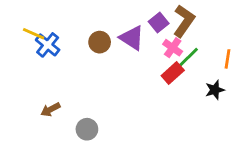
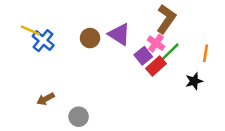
purple square: (159, 22) -> (143, 56), moved

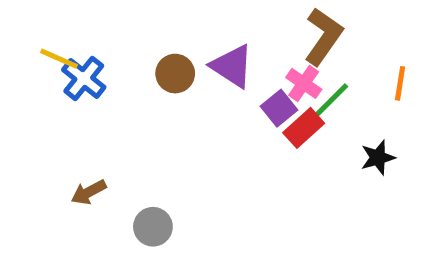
orange line: (205, 53) -> (400, 83), moved

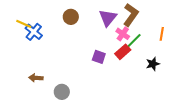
purple triangle: (232, 66) -> (108, 18), moved, turned 36
brown circle: (175, 74) -> (71, 17), moved
purple square: (279, 108) -> (99, 57), moved, turned -32
brown arrow: (89, 192) -> (36, 78), turned 32

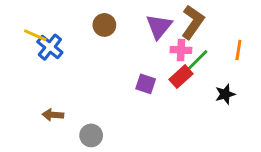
pink cross: (123, 34) -> (181, 50), turned -32

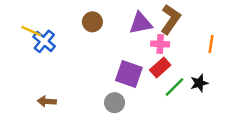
purple triangle: (159, 26) -> (141, 23), turned 40
green line: (197, 60) -> (174, 87), moved
purple square: (146, 84) -> (129, 74), size x1.5
gray circle: (91, 135) -> (115, 103), moved

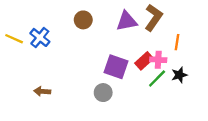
yellow line: (31, 31) -> (14, 39), moved
pink cross: (160, 44) -> (158, 60), moved
orange line: (211, 44) -> (177, 42), moved

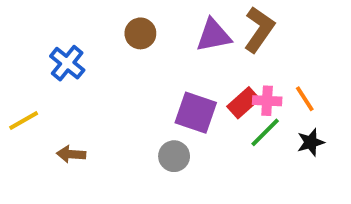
yellow line: (14, 39) -> (24, 121), moved, turned -54
orange line: (177, 42) -> (305, 99), moved, turned -42
black star: (179, 75) -> (311, 142), moved

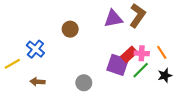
brown circle: (140, 33) -> (70, 29), moved
blue cross: (67, 63) -> (35, 49), moved
purple square: (196, 113) -> (117, 65), moved
gray circle: (174, 156) -> (84, 83), moved

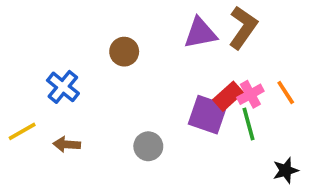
pink cross: (142, 53) -> (250, 94), turned -32
yellow line: (12, 64) -> (22, 131), moved
green line: (141, 70) -> (249, 124), turned -60
black star: (165, 75) -> (286, 170), moved

